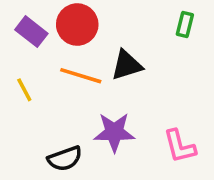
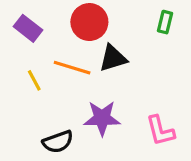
red circle: (77, 25) -> (89, 22), moved
yellow line: (24, 90) -> (34, 80), moved

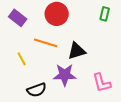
black triangle: (113, 58) -> (77, 51), moved
yellow line: (34, 80) -> (22, 59), moved

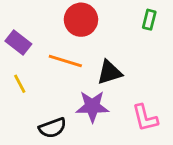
purple rectangle: (18, 18) -> (18, 42), moved
yellow line: (22, 59) -> (20, 84), moved

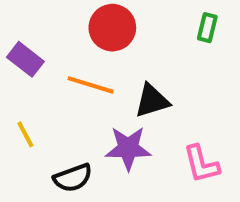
yellow line: (20, 84) -> (25, 134), moved

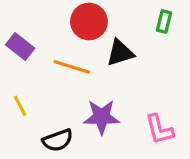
black triangle: (152, 101) -> (120, 53), moved

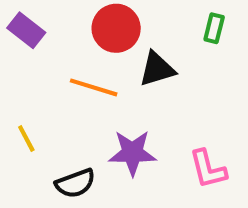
purple rectangle: (20, 46) -> (26, 30), moved

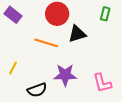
yellow line: (26, 138) -> (13, 68), turned 56

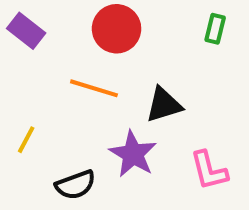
black triangle: (77, 34) -> (164, 105), moved
purple star: (65, 75) -> (133, 154), turned 30

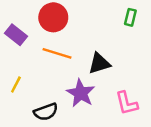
red circle: (117, 29) -> (53, 17), moved
purple rectangle: (26, 31) -> (16, 35), moved

